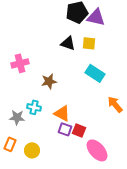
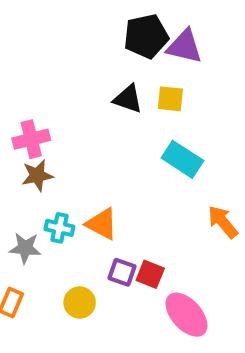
brown star: (49, 81) -> (37, 175), moved
orange triangle: (62, 113) -> (102, 224), moved
yellow circle: (32, 150) -> (80, 302), moved

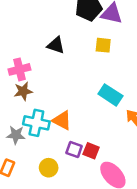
black triangle: (128, 99) -> (56, 45), moved
cyan rectangle: (182, 159) -> (110, 95), moved
cyan cross: (59, 228) -> (36, 123), size x1.5

